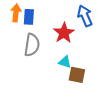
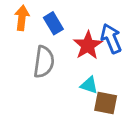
blue arrow: (85, 16) -> (111, 38), moved
blue rectangle: (29, 17) -> (53, 23), moved, turned -35

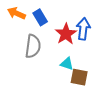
orange arrow: (22, 18) -> (16, 13), turned -72
blue arrow: (111, 38) -> (83, 29), turned 30

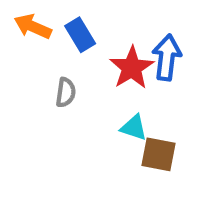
gray semicircle: (33, 46) -> (66, 92), size x0.6

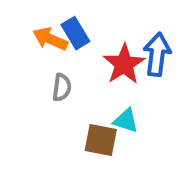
orange arrow: (33, 26) -> (50, 39), moved
brown square: (159, 154) -> (101, 140), moved

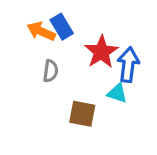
blue arrow: (157, 54) -> (128, 65), moved
cyan triangle: (126, 121) -> (117, 93), moved

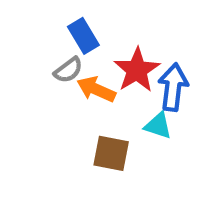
orange arrow: (41, 31) -> (96, 89), moved
gray semicircle: (51, 71) -> (68, 70), moved, turned 45

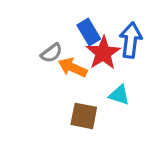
blue rectangle: (83, 36) -> (89, 32), moved
blue arrow: (173, 87) -> (131, 40), moved

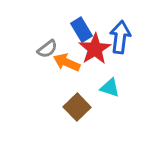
brown square: (84, 116) -> (77, 107), turned 35

